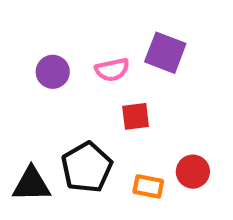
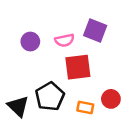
red square: (136, 116) -> (78, 67), size x1.6
black triangle: (31, 184) -> (18, 106), turned 45

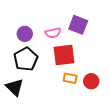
black pentagon: (50, 96) -> (26, 59), moved
orange rectangle: (85, 107) -> (70, 78), moved

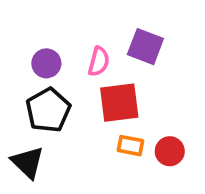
pink semicircle: (53, 33) -> (99, 61), turned -63

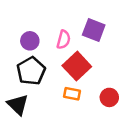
red square: (119, 103) -> (77, 66), turned -36
orange rectangle: (130, 146) -> (72, 94), moved

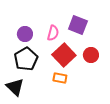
red circle: (109, 97) -> (91, 55), moved

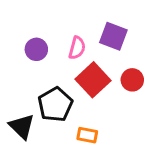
black pentagon: (26, 59) -> (55, 105), moved
orange rectangle: (60, 78) -> (87, 135), moved

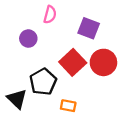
pink semicircle: (77, 48) -> (50, 15), moved
red circle: (132, 80) -> (103, 62), size x1.5

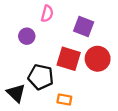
red square: (73, 62) -> (69, 59), turned -30
black pentagon: (43, 82) -> (41, 77), turned -30

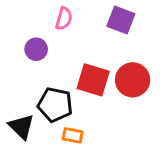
purple square: (84, 27) -> (121, 20), moved
orange rectangle: (64, 100) -> (73, 135), moved

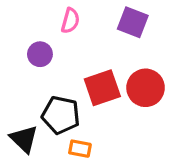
red square: (93, 80) -> (102, 88), turned -36

